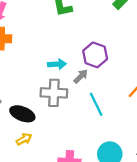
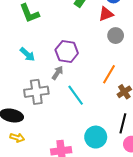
cyan arrow: (57, 64) -> (27, 54), moved, turned 56
yellow arrow: (24, 139) -> (17, 138), turned 56

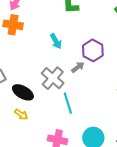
gray cross: (36, 92) -> (53, 78), turned 30
cyan line: (76, 95) -> (68, 103), moved

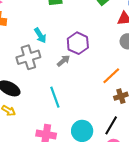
gray cross: (53, 78) -> (28, 57), moved, turned 35

